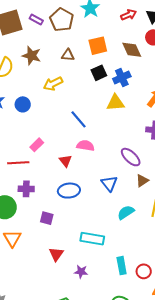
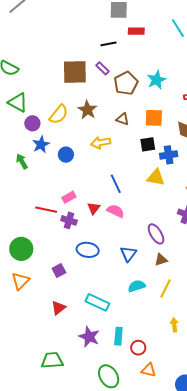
purple rectangle: (36, 20) -> (103, 68), moved
red triangle: (65, 161) -> (94, 208), moved
purple cross: (26, 189) -> (69, 220), moved
purple square: (47, 218) -> (59, 271), turned 32
purple star: (81, 272) -> (89, 337), moved, size x1.5

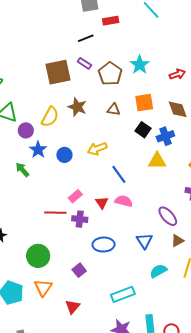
yellow arrow: (101, 143) -> (97, 149), moved
black square: (148, 144) -> (143, 130), turned -35
cyan rectangle: (97, 302) -> (123, 294), turned -35
red triangle: (58, 308) -> (73, 307), moved

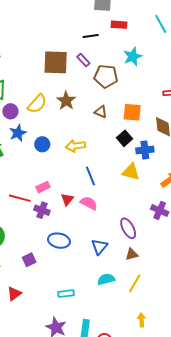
cyan star: (140, 65) -> (133, 57), moved
brown pentagon: (110, 74) -> (106, 76), turned 30
cyan rectangle: (123, 294) -> (66, 294), size x0.7

